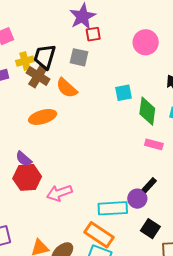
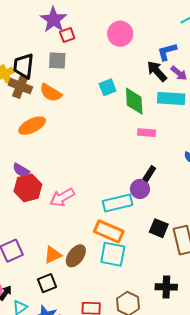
black square: (150, 229) -> (159, 228), moved

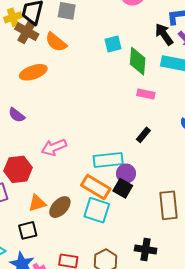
red hexagon: (28, 188) -> (18, 169), moved
purple circle: (140, 189) -> (126, 174), moved
black square: (159, 228) -> (123, 188), moved

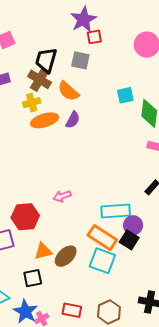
yellow cross: (13, 17) -> (32, 103), moved
purple semicircle: (17, 115) -> (73, 120), moved, turned -102
pink arrow: (54, 147) -> (62, 196), size x0.7

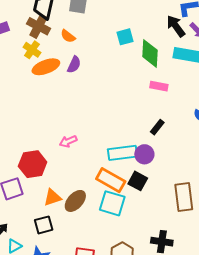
orange semicircle: (68, 91) -> (68, 36), size x0.7
yellow cross: (32, 103) -> (32, 50), turned -36
purple circle: (133, 225) -> (144, 154), moved

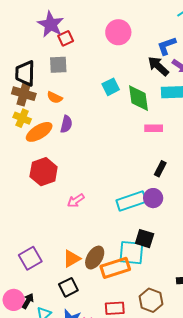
red hexagon: (33, 164) -> (44, 172), moved
orange rectangle: (111, 180) -> (115, 268), moved, turned -36
black square: (138, 181) -> (145, 239), moved

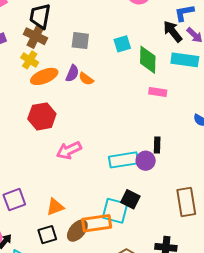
gray square: (58, 65) -> (80, 41), moved
orange semicircle: (55, 97) -> (86, 79), moved
black rectangle: (160, 169) -> (157, 145), moved, turned -35
pink arrow: (76, 201) -> (69, 150), size x1.4
brown ellipse: (95, 258) -> (77, 231), moved

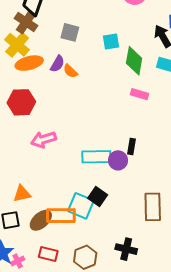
yellow cross: (30, 60) -> (17, 45), size x1.4

